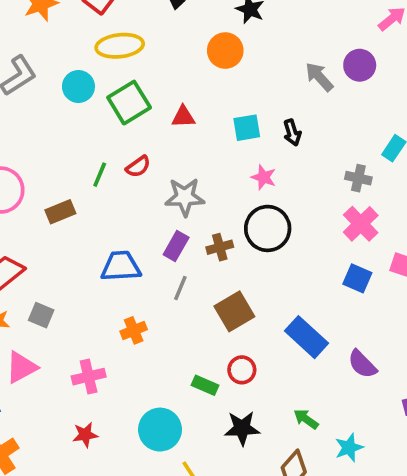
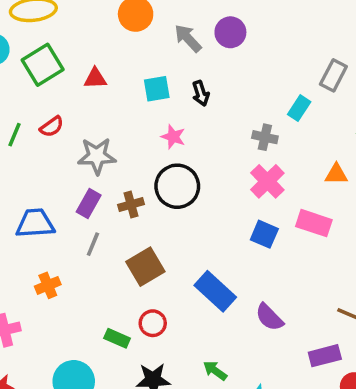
purple circle: (360, 65) -> (230, 32), moved
gray arrow: (319, 77) -> (188, 38), moved

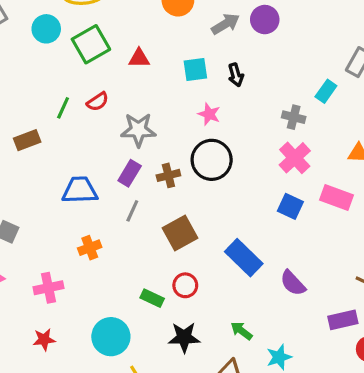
gray arrow: (188, 38) -> (225, 24), turned 100

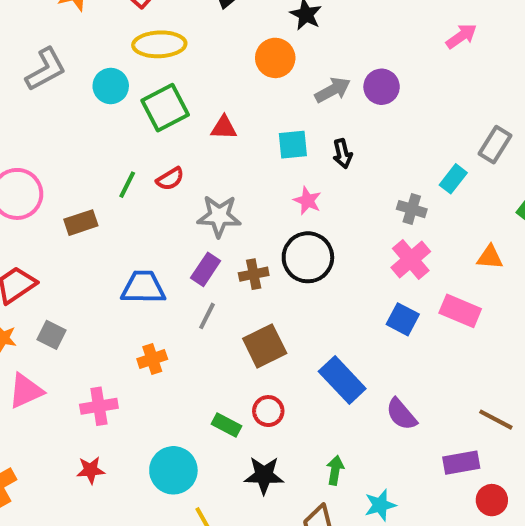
green arrow: (241, 331) -> (335, 470), turned 60

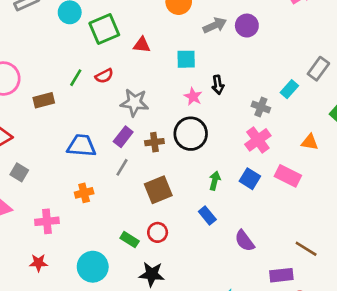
black arrow: (342, 154) -> (218, 85), moved
blue rectangle: (342, 380) -> (207, 216), size x0.6
green arrow: (335, 470) -> (215, 181), moved

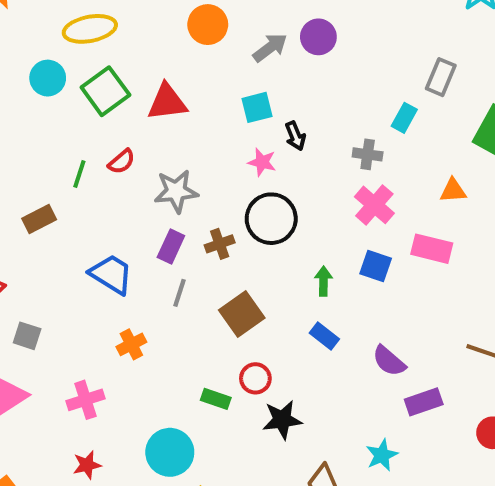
red triangle: (142, 45) -> (167, 102), size x1.5
cyan square: (186, 59) -> (257, 107), moved
blue trapezoid: (81, 146) -> (111, 274), turned 40
black star: (152, 274) -> (282, 420), moved
purple rectangle: (281, 275) -> (424, 402), moved

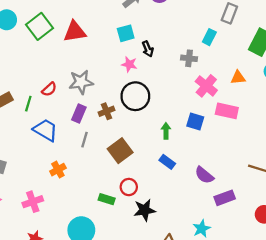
red semicircle: (121, 162) -> (49, 89), moved
green line: (79, 174) -> (28, 104), moved
pink cross: (374, 205) -> (206, 86), moved

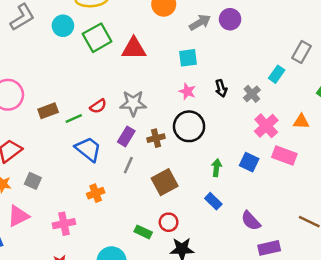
black arrow: (148, 49) -> (221, 88), moved
gray cross: (189, 58) -> (252, 94), turned 35
green line: (28, 104) -> (74, 118), turned 42

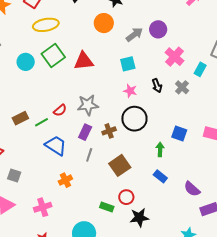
cyan circle: (63, 26) -> (26, 62), moved
pink cross: (266, 126) -> (175, 57), moved
blue square: (249, 162) -> (179, 133), moved

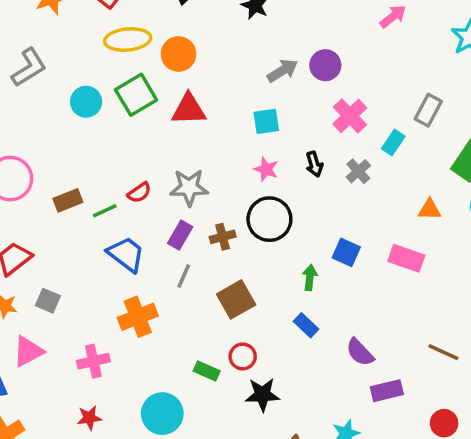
orange circle: (104, 23) -> (178, 54), moved
orange cross: (65, 180) -> (138, 317), size x1.5

